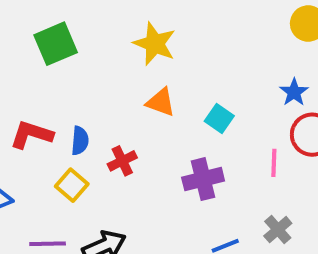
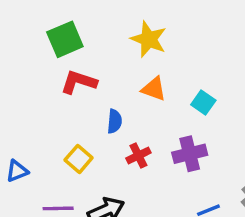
red L-shape: (31, 135) -> (79, 82), moved
blue semicircle: (80, 141) -> (114, 121), moved
red cross: (122, 161) -> (138, 155), moved

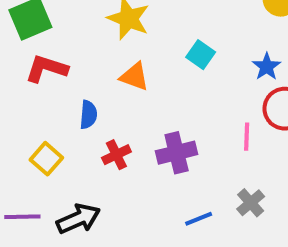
cyan square: (203, 103) -> (201, 55), moved

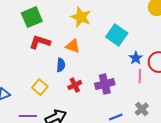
cyan square: (201, 55) -> (117, 35), size x1.5
blue star: (267, 67) -> (136, 58), moved
orange triangle: (134, 77) -> (73, 46), moved

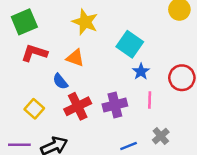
blue star: (136, 58) -> (141, 72), moved
blue semicircle: (61, 65) -> (60, 81), turned 136
pink line: (140, 76) -> (150, 100), moved
red cross: (75, 85) -> (78, 106), size x1.5

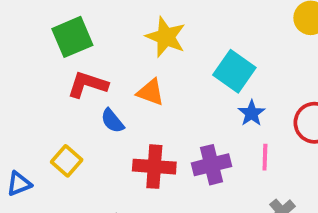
blue semicircle: (60, 81) -> (112, 121), moved
red cross: (78, 106) -> (154, 167), turned 30
yellow square: (34, 109) -> (67, 161), moved

